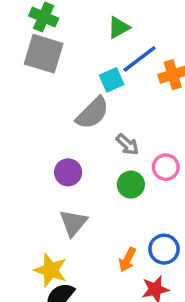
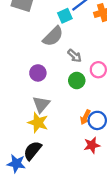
orange arrow: (127, 260) -> (85, 117), moved
yellow star: (51, 270) -> (38, 123), moved

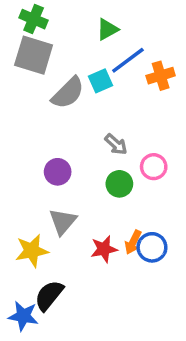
gray semicircle: (53, 36) -> (68, 93), moved
yellow star: (38, 123) -> (32, 251), moved, turned -30
red star: (92, 145) -> (104, 249), moved

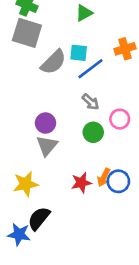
blue line: (128, 60) -> (91, 69), moved
cyan square: (100, 81) -> (79, 53), turned 30
gray triangle: (63, 222) -> (47, 146), moved

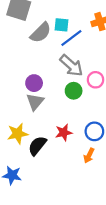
gray arrow: (91, 102) -> (71, 66), size x1.6
orange arrow: (104, 177) -> (89, 156), moved
black semicircle: (39, 218) -> (37, 146), moved

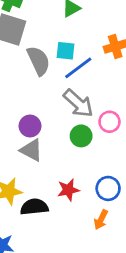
gray semicircle: (41, 33) -> (39, 61), turned -70
gray triangle: (35, 102) -> (31, 150), turned -42
black semicircle: (37, 146) -> (34, 207), turned 45

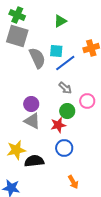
gray arrow: (78, 103) -> (65, 88), size x0.6
blue circle: (108, 188) -> (64, 148), moved
red star: (68, 190) -> (58, 125), moved
orange arrow: (101, 220) -> (73, 182), moved, turned -56

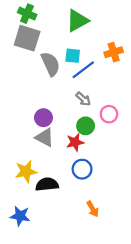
green triangle: (60, 21) -> (77, 21), size x1.5

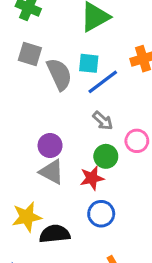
gray square: (27, 38) -> (30, 54), moved, size x0.7

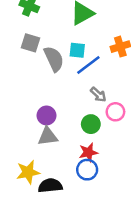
gray arrow: (103, 121) -> (98, 95), moved
gray triangle: (52, 172) -> (48, 136), turned -35
red star: (92, 178) -> (88, 152), moved

